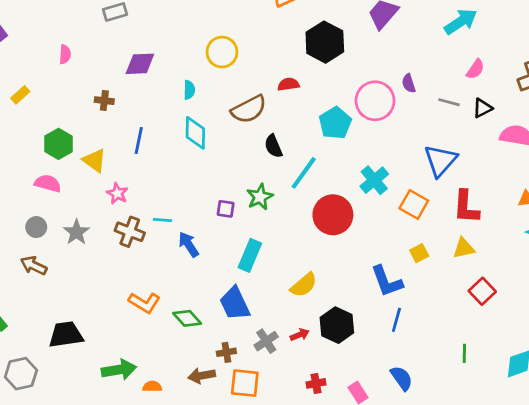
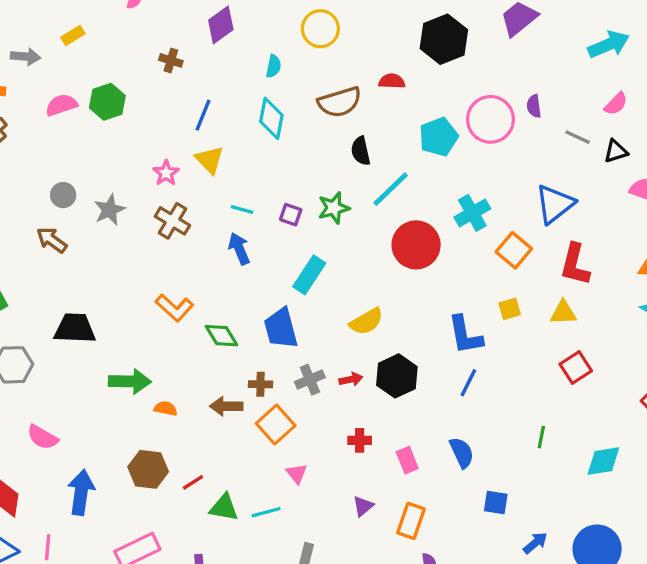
purple diamond: (140, 64) -> (221, 25), turned -44
yellow triangle: (95, 160) -> (210, 160), moved
pink semicircle: (48, 183) -> (61, 105), moved, turned -45
cyan line: (163, 220) -> (242, 210), moved
orange square: (245, 383) -> (276, 425), turned 32

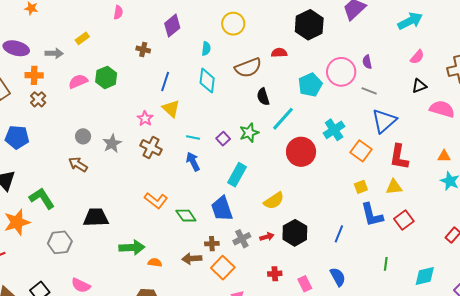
gray line: (578, 137) -> (369, 91), moved
purple square: (291, 215) -> (223, 139), turned 32
blue L-shape: (465, 335) -> (372, 215), moved

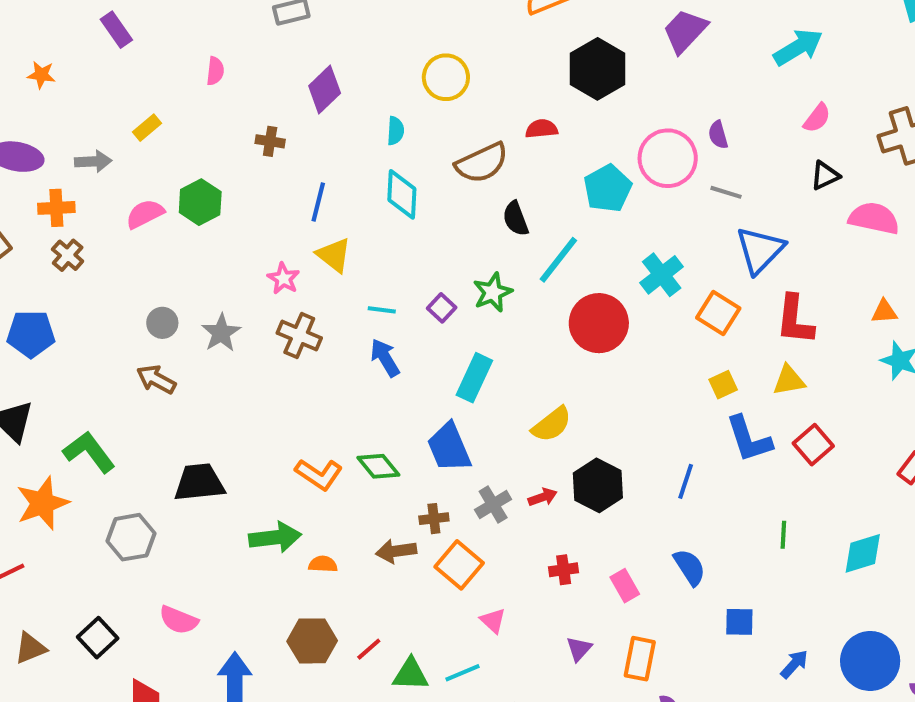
orange L-shape: (156, 201) -> (319, 474), moved

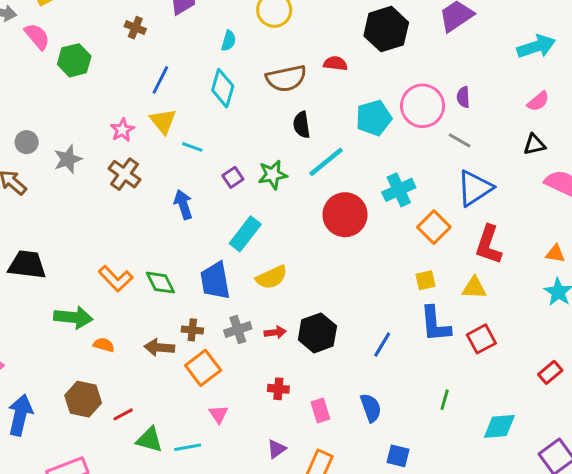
pink semicircle: (145, 214) -> (37, 36), moved, turned 64
cyan line: (382, 310) -> (192, 147), moved
yellow semicircle: (552, 424) -> (272, 277), moved

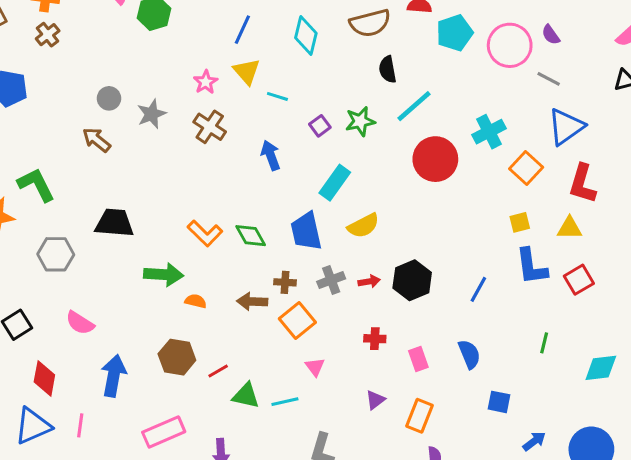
purple semicircle: (463, 97) -> (551, 35), turned -30
cyan pentagon: (374, 118) -> (455, 33), moved

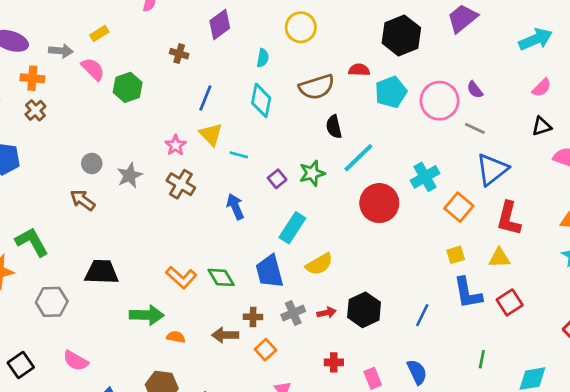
orange square: (297, 321) -> (265, 350), size x0.7

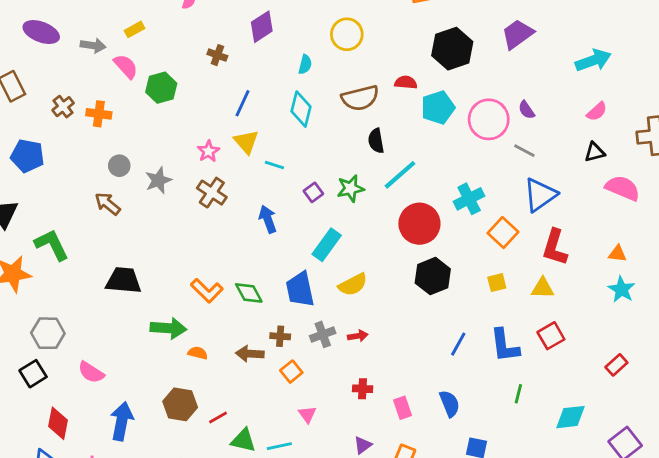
orange cross: (32, 78) -> (99, 114), moved
blue L-shape: (468, 293) -> (505, 346), moved
gray hexagon: (52, 302) -> (48, 333), moved
black hexagon: (364, 310) -> (433, 276), moved

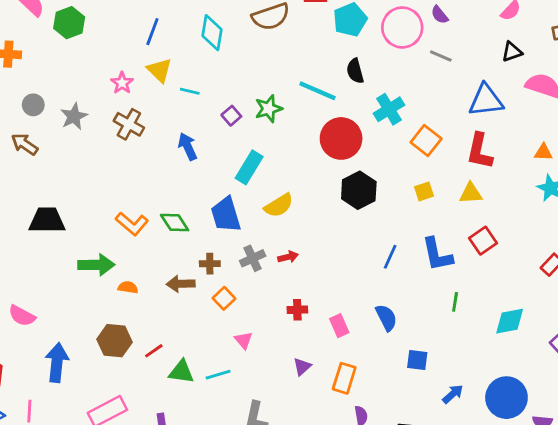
black semicircle: (376, 141) -> (355, 71), moved
cyan line: (400, 175) -> (317, 91), turned 69
blue triangle: (540, 195) -> (486, 100), moved, turned 33

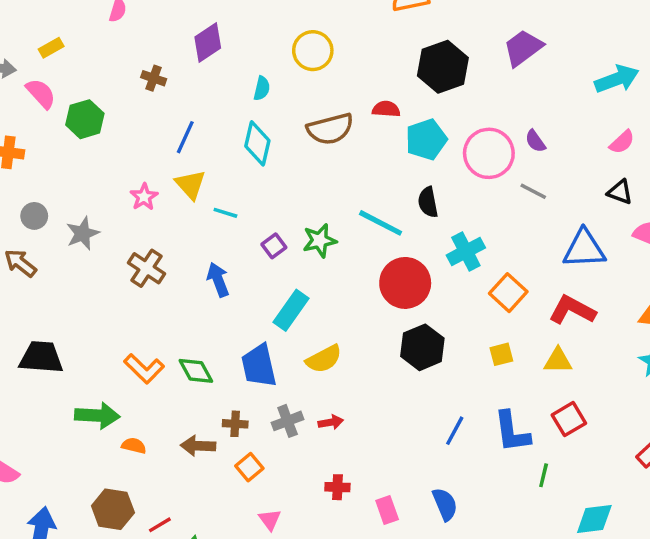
black triangle: (512, 52) -> (620, 192), turned 35
brown cross: (129, 124) -> (146, 268), moved
red L-shape: (480, 151) -> (572, 310), turned 102
green line: (455, 302) -> (544, 475), moved

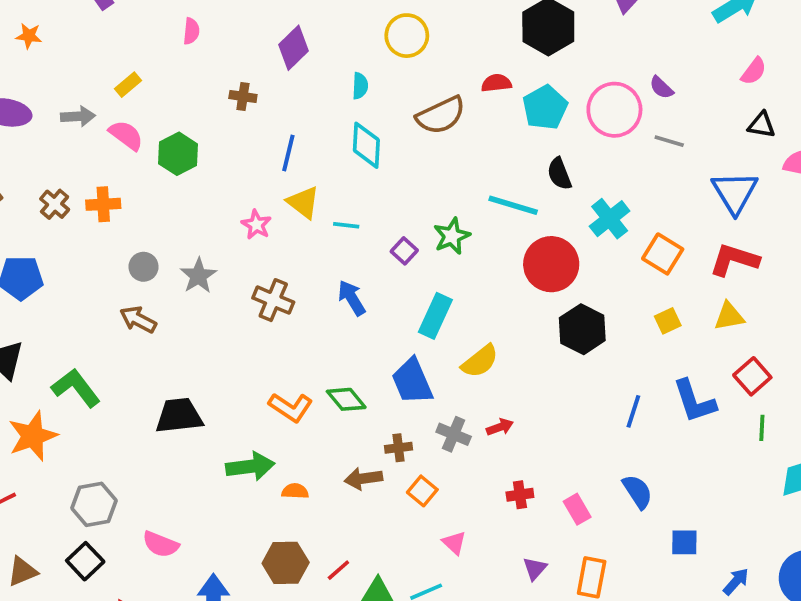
blue triangle: (584, 249) -> (735, 192), turned -48
gray cross: (288, 421) -> (454, 434), turned -36
green line: (544, 475) -> (762, 428), moved

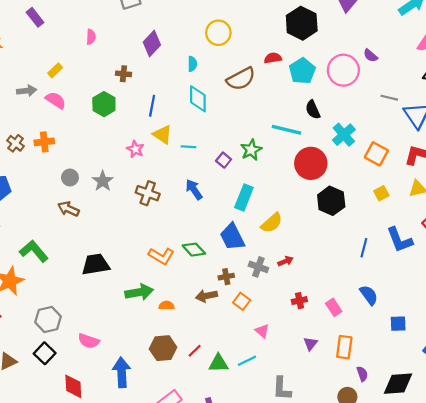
gray line: (669, 141) -> (389, 98), moved
green hexagon: (178, 154) -> (104, 104), moved

